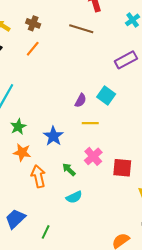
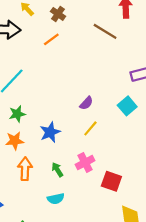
cyan square: (106, 96) -> (127, 106), moved
yellow line: (90, 123) -> (90, 128), turned -63
orange star: (22, 152) -> (15, 141), turned -30

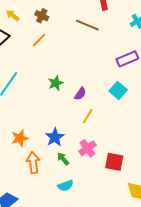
green star: (17, 114) -> (56, 83), moved
blue star: (50, 132) -> (55, 137), moved

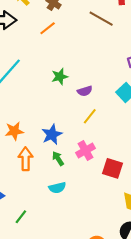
purple semicircle: (80, 94) -> (85, 91), turned 32

